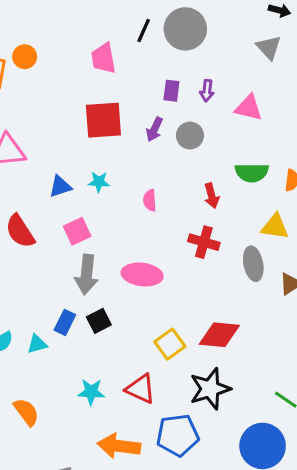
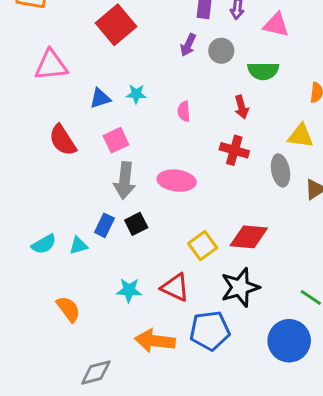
red square: (103, 120) -> (116, 25), moved, turned -36
green semicircle: (252, 173) -> (263, 71), moved

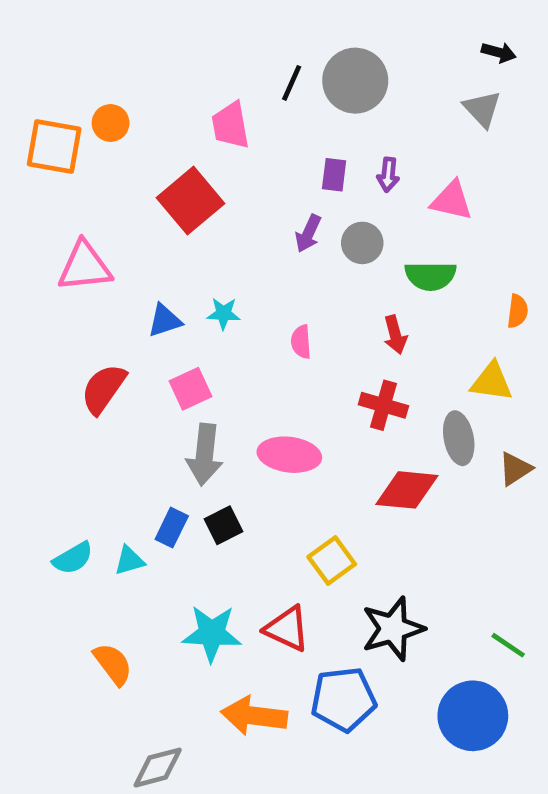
red semicircle: (63, 140) -> (103, 389), turned 68
red diamond: (249, 237) -> (407, 490), moved
cyan star: (129, 290) -> (212, 633), size x1.4

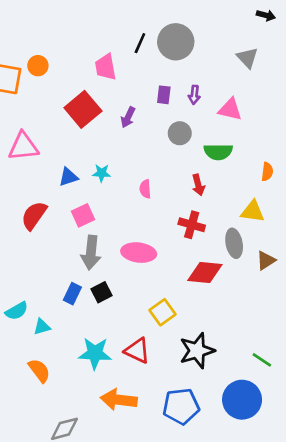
black arrow: (499, 52) -> (266, 15), moved
purple arrow: (308, 234) -> (128, 117), moved
cyan triangle: (129, 561) -> (42, 327), moved
blue pentagon: (343, 699) -> (181, 406), moved

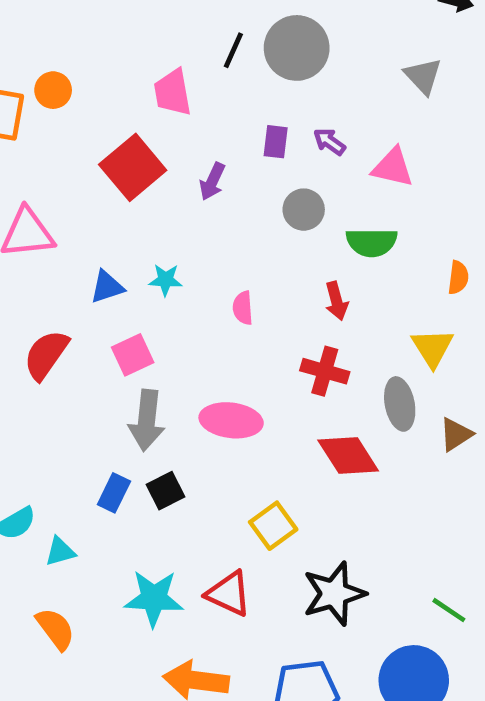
purple arrow: (194, 95) -> (329, 142), turned 120
yellow triangle: (253, 211) -> (432, 348), turned 50
red diamond: (205, 272) -> (348, 455), turned 52

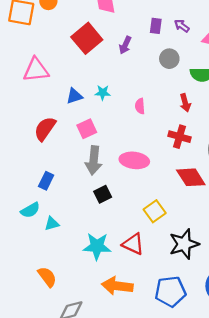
blue rectangle: (114, 493) -> (46, 181), moved
orange semicircle: (55, 629) -> (47, 277), moved

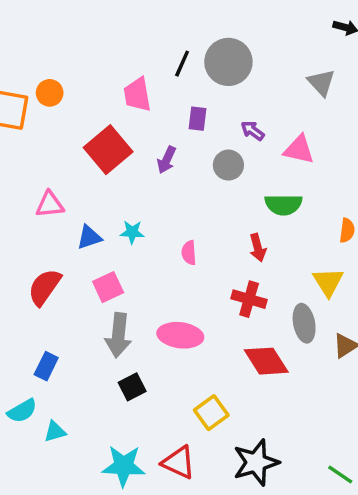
purple rectangle: (156, 26) -> (197, 119), moved
gray circle: (169, 59) -> (228, 165), moved
pink triangle: (36, 70) -> (50, 205), moved, size x0.7

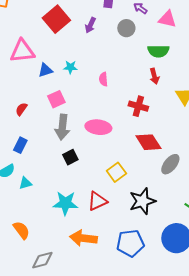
pink triangle: (50, 205) -> (22, 51), size x1.5
red arrow: (258, 248) -> (154, 76), moved
red semicircle: (44, 287) -> (21, 109), moved, size x0.6
gray ellipse: (304, 323) -> (170, 164), moved, turned 50
red triangle: (179, 462) -> (97, 201), turned -50

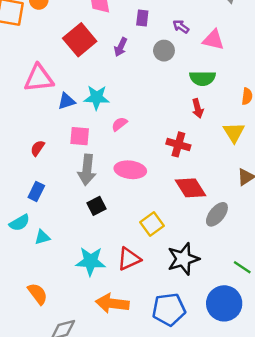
cyan star: (70, 67) -> (97, 98), size x1.5
pink semicircle: (103, 79) -> (119, 124), moved, turned 56
pink square: (56, 99) -> (80, 136), turned 30

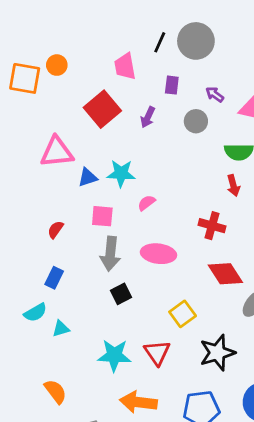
red triangle: (129, 259) -> (157, 353), turned -40

